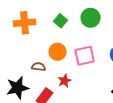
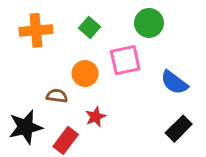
green circle: (91, 18) -> (149, 23), moved
pink square: (85, 56) -> (125, 60), moved

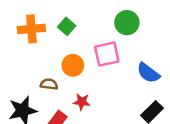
green square: (89, 27) -> (67, 26), moved
red star: (95, 117) -> (82, 102), turned 30

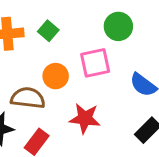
brown semicircle: (49, 84) -> (28, 98), size x1.6
red star: (82, 102) -> (85, 118), moved, size x1.5

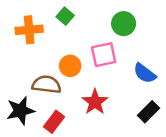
green square: (48, 31) -> (65, 16), moved
red star: (85, 118) -> (95, 102), turned 30

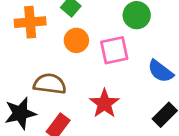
orange circle: (70, 66) -> (76, 40), moved

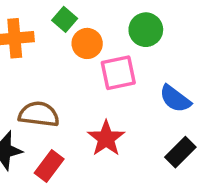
orange circle: (76, 40) -> (87, 43), moved

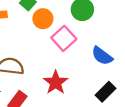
pink square: (118, 73) -> (64, 38), turned -30

